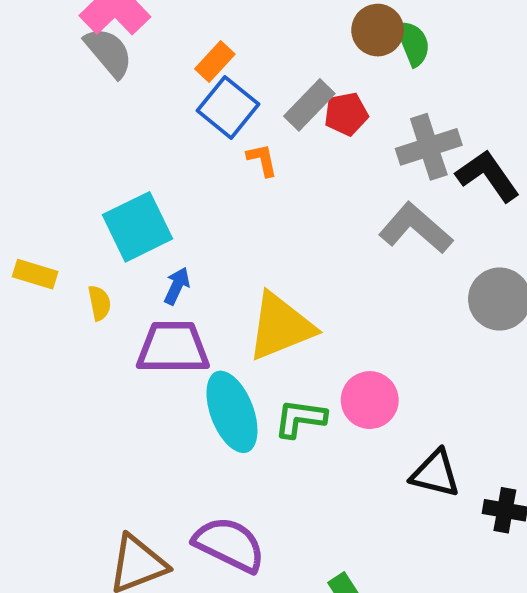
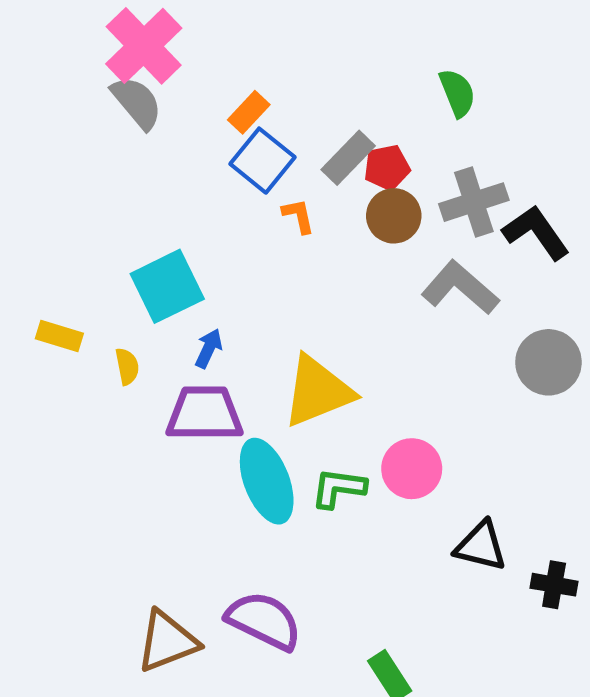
brown circle: (378, 30) -> (394, 216), moved

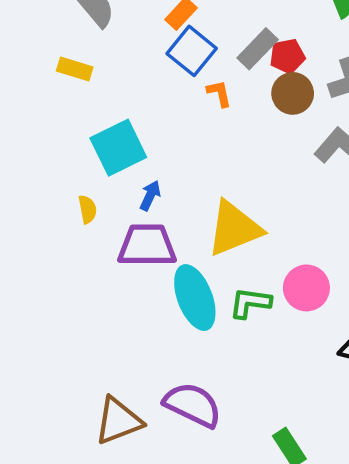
yellow rectangle: (59, 336) -> (75, 69), moved

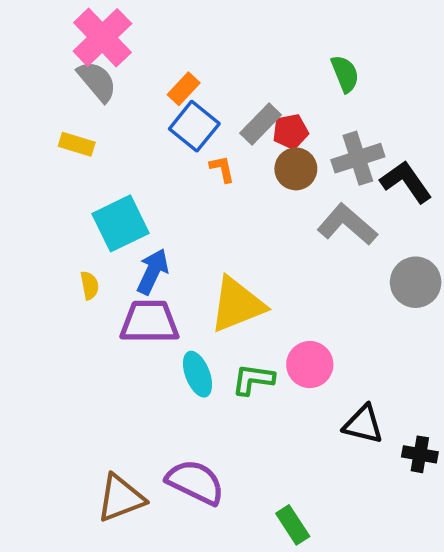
blue arrow: (150, 195) -> (153, 272), size x1.5
cyan ellipse: (195, 298) -> (198, 374), size x0.7

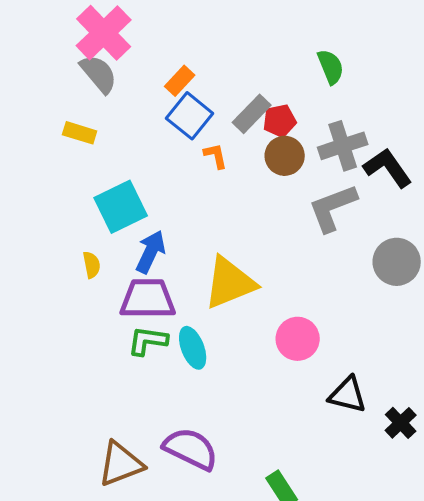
gray L-shape: (347, 224) -> (333, 208), turned -62
green L-shape: (253, 379) -> (148, 341), moved
black cross: (420, 454) -> (401, 423), turned 36

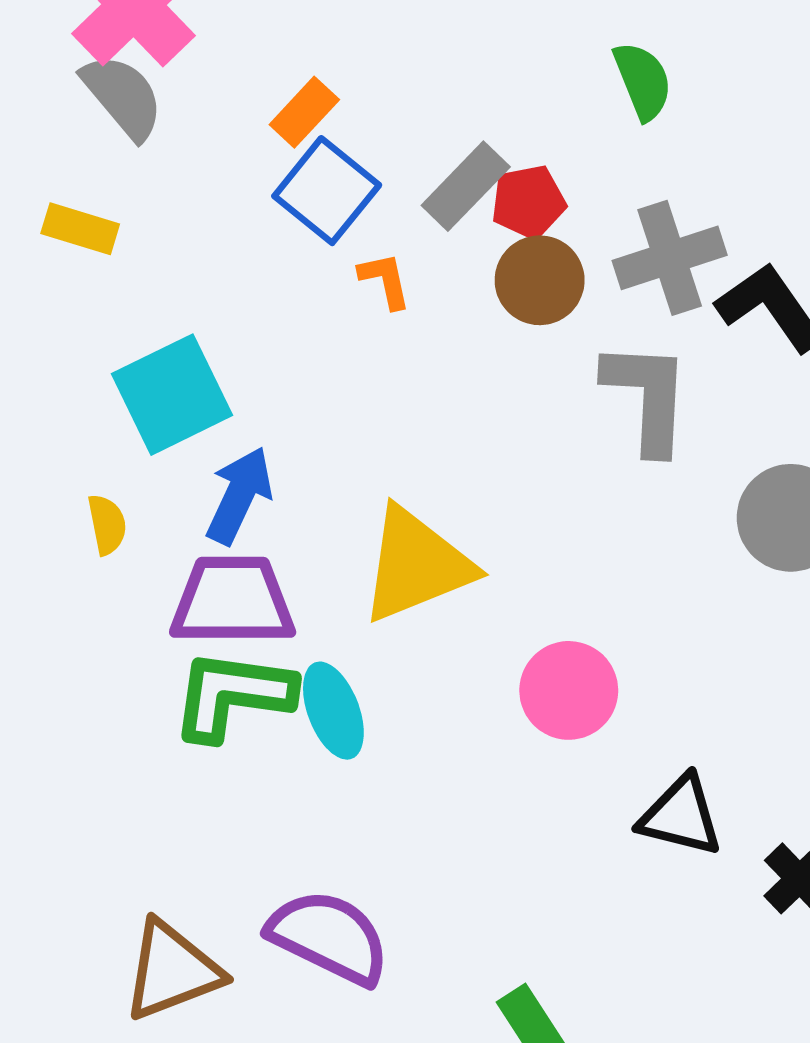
gray L-shape: (333, 208) -> (647, 397), turned 114
green L-shape: (148, 341) -> (233, 695), size x1.4

